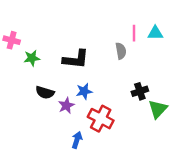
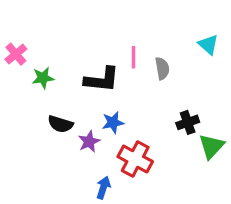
pink line: (134, 33) -> (134, 57), moved
cyan triangle: (155, 33) -> (208, 45), turned 42
pink cross: (12, 40) -> (16, 54), turned 35

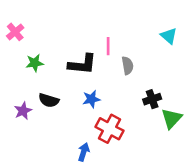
pink cross: (16, 54) -> (15, 32), moved
gray semicircle: (162, 68) -> (128, 66), moved
purple star: (89, 142) -> (23, 111), moved

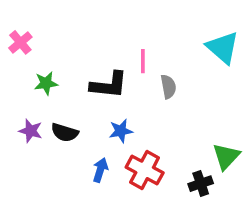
cyan triangle: (169, 36) -> (223, 48), size x1.5
black cross: (152, 99) -> (201, 184), moved
purple star: (23, 111) -> (31, 131), moved, turned -30
blue arrow: (84, 152) -> (100, 170), moved

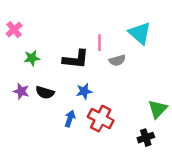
cyan triangle: (223, 48) -> (140, 33), moved
gray semicircle: (168, 87) -> (117, 60), turned 84
black cross: (201, 184) -> (146, 138), moved

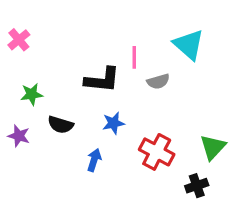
green star: (32, 58) -> (32, 94), moved
purple star: (21, 91) -> (19, 136), moved
red cross: (101, 119) -> (157, 152), moved

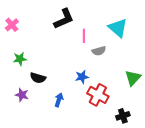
black L-shape: (102, 80) -> (64, 19), moved, turned -30
blue star: (113, 123) -> (82, 77), moved
purple star: (19, 136) -> (22, 95), moved
green triangle: (213, 147) -> (133, 78), moved

